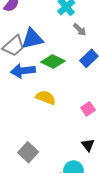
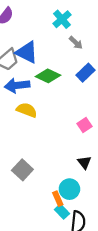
blue triangle: (32, 39) -> (27, 52), turned 40
yellow semicircle: (46, 98) -> (27, 110), moved

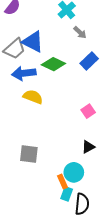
black triangle: (84, 162) -> (88, 147), turned 40
gray square: (22, 170) -> (29, 154), turned -36
cyan rectangle: (62, 212) -> (67, 194), turned 64

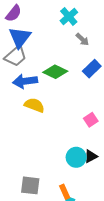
blue triangle: (33, 42) -> (20, 37), moved, turned 40
gray square: (29, 154) -> (30, 185), moved
cyan circle: (74, 172) -> (76, 157), moved

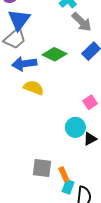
gray arrow: (82, 39) -> (82, 22), size x1.5
cyan circle: (76, 157) -> (75, 127), moved
gray square: (30, 185) -> (42, 168), moved

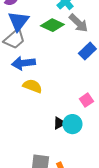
green diamond: (55, 54) -> (52, 25), moved
black triangle: (90, 139) -> (59, 123), moved

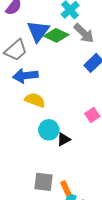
blue triangle: (18, 21) -> (38, 31), moved
cyan circle: (72, 124) -> (49, 130), moved

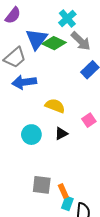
yellow semicircle: (35, 100) -> (55, 106), moved
cyan circle: (49, 130) -> (31, 135), moved
black triangle: (64, 139) -> (61, 134), moved

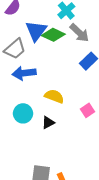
black triangle: (61, 134) -> (48, 122), moved
cyan circle: (31, 135) -> (23, 113), moved

